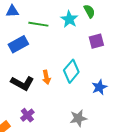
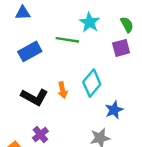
green semicircle: (89, 11) -> (127, 25), moved
green line: (38, 24) -> (67, 40), moved
blue star: (99, 87) -> (114, 110), moved

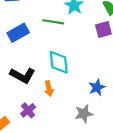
cyan diamond: (92, 83) -> (59, 62), moved, turned -45
orange arrow: (63, 90) -> (49, 89), moved

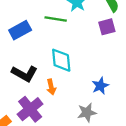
purple cross: (28, 110) -> (30, 109), size x1.6

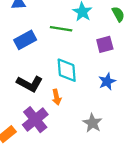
purple square: (107, 27) -> (105, 44), moved
blue star: (100, 86) -> (107, 81), moved
gray star: (87, 113) -> (92, 123), turned -30

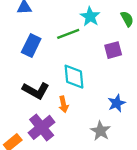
green line: (61, 29) -> (68, 34), turned -30
blue rectangle: (25, 40) -> (31, 45), turned -35
blue star: (107, 81) -> (117, 103), moved

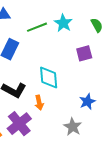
green line: (68, 34) -> (37, 27), moved

